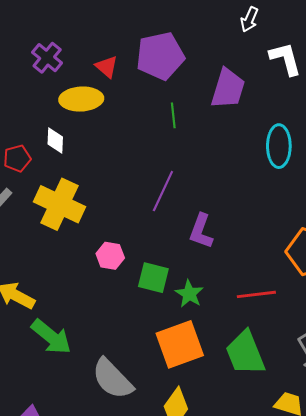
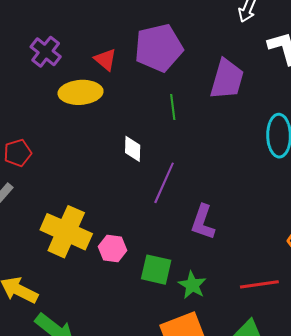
white diamond: (55, 140) -> (133, 149), moved
yellow cross: (60, 204) -> (66, 232), moved

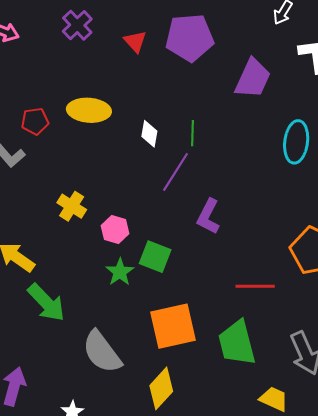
yellow ellipse: (81, 92) -> (89, 110), moved
green line: (173, 107) -> (193, 133), moved
yellow cross: (66, 232) -> (72, 206), size x0.6
green star: (192, 285) -> (120, 272), moved

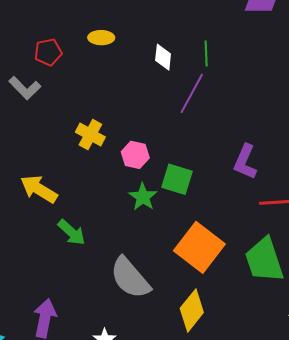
yellow ellipse: (89, 110) -> (101, 38), size x0.6
purple L-shape: (208, 217) -> (245, 162), moved
green arrow: (46, 303) -> (72, 232), size x0.7
orange square: (173, 326) -> (199, 247), turned -36

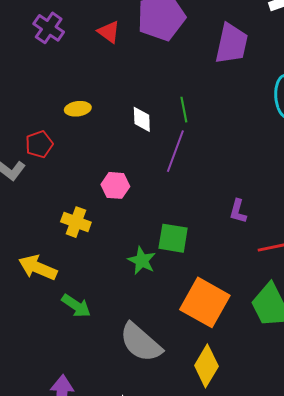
red pentagon: (48, 52) -> (39, 144), moved
yellow cross: (90, 135) -> (76, 222), moved
pink hexagon: (135, 155) -> (115, 185), moved
purple L-shape: (245, 162) -> (238, 211), size x0.7

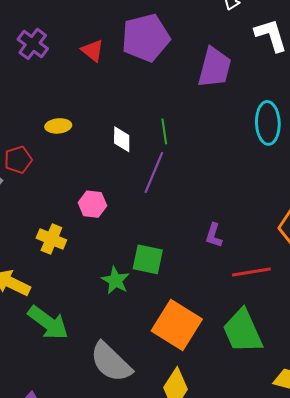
green arrow: (76, 306) -> (48, 323), size x1.4

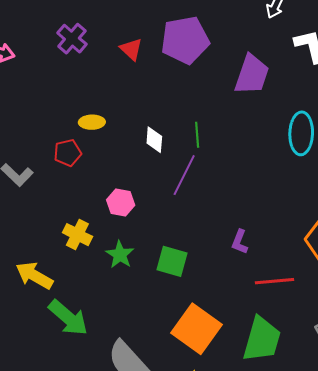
red pentagon: (18, 160) -> (68, 153), moved
green star: (115, 280) -> (120, 255), moved
green trapezoid: (243, 331) -> (262, 339), turned -144

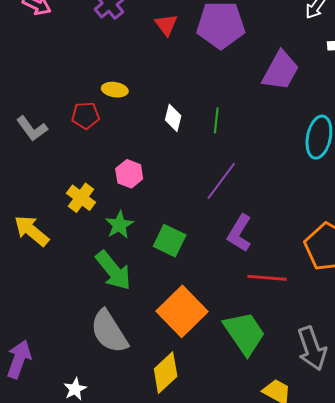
purple line: (184, 175) -> (221, 181), moved
purple L-shape: (240, 242) -> (239, 233), size x1.5
green arrow: (68, 318) -> (113, 271), moved
green trapezoid: (262, 339) -> (244, 333), turned -60

